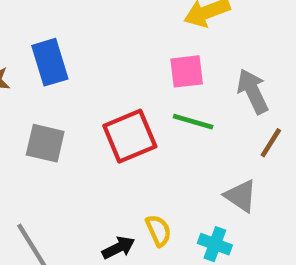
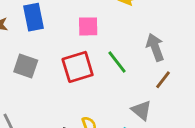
pink square: (187, 71) -> (88, 26), moved
green line: (193, 122) -> (117, 62), turned 30

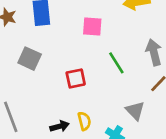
red square: (78, 67) -> (76, 78), moved, size x0.7

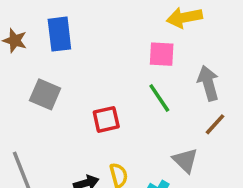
pink square: (92, 27) -> (162, 54), moved

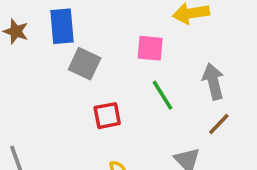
pink square: (162, 54) -> (150, 48), moved
gray square: (45, 94) -> (85, 64), moved

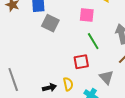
red square: (107, 116) -> (81, 62), moved

